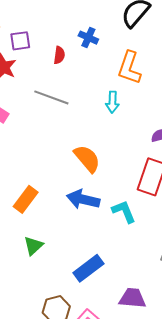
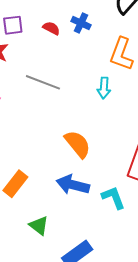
red semicircle: (59, 55) -> (51, 28), moved, turned -72
green triangle: (33, 246) -> (39, 226), moved, turned -40

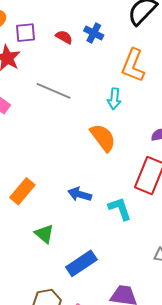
orange semicircle: (78, 144) -> (103, 138), moved
blue arrow: (73, 185) -> (80, 194), size x0.7

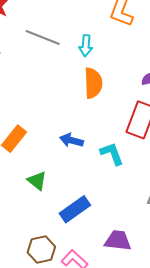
cyan arrow: (114, 99) -> (86, 46), moved
orange semicircle: (103, 138) -> (93, 83), turned 36

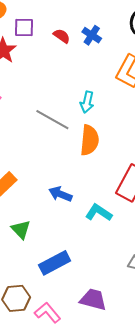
gray line: (43, 38) -> (52, 120), moved
cyan L-shape: (112, 154) -> (99, 213), turned -44

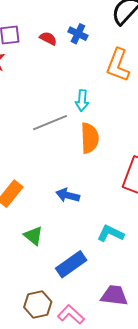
gray line: (52, 120) -> (50, 123), turned -44
cyan L-shape: (99, 213) -> (110, 233), moved

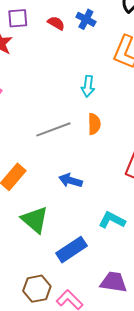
gray line: (50, 123) -> (53, 129), moved
orange semicircle: (90, 138) -> (94, 124), size x0.7
green triangle: (33, 236) -> (35, 220), size x1.4

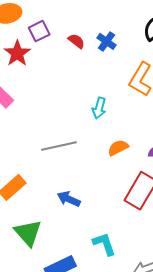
purple square: (18, 18) -> (39, 31), turned -30
orange semicircle: (94, 124) -> (118, 148), moved, turned -125
cyan L-shape: (112, 220) -> (104, 244), turned 36

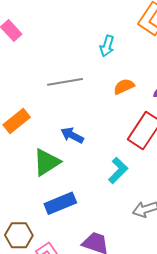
green triangle: (28, 233) -> (47, 162), moved, turned 36
cyan L-shape: (104, 244) -> (118, 170), moved, turned 60

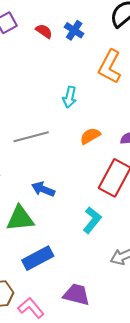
green triangle: (47, 162) -> (20, 218), turned 32

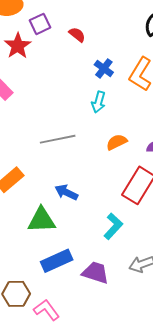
blue cross: (74, 30) -> (104, 68), moved
purple trapezoid: (76, 295) -> (96, 273), moved

